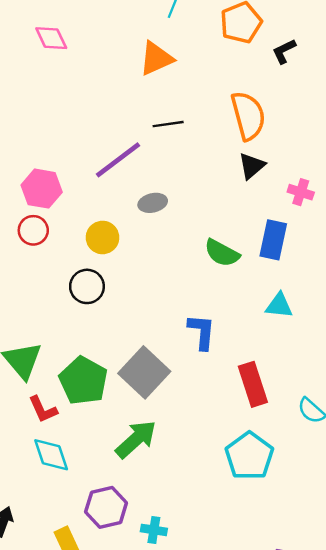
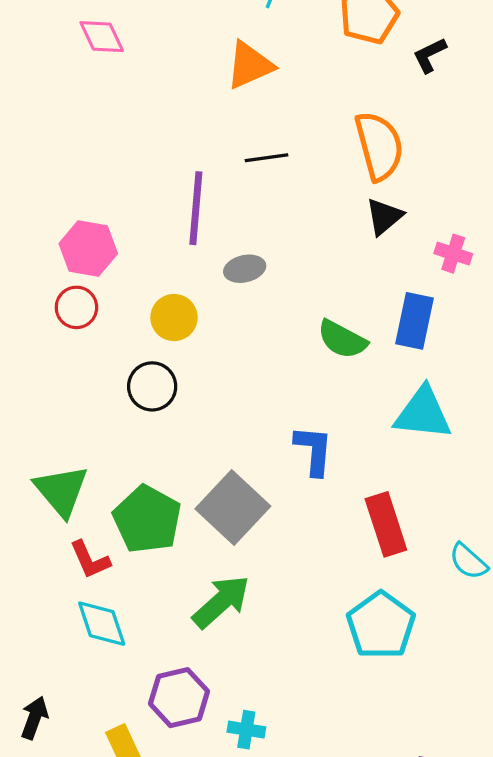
purple line: (118, 160) -> (196, 208), turned -48
cyan triangle: (279, 306) -> (423, 413), size x1.5

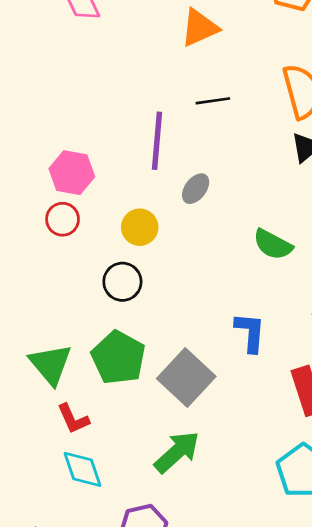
gray ellipse: (245, 269) -> (196, 189), turned -40
green pentagon: (147, 519) -> (118, 358), moved

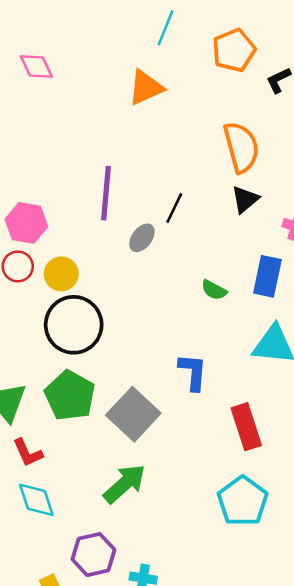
black line: (213, 101) -> (174, 208), moved, turned -56
yellow circle: (140, 227) -> (61, 274), moved
green semicircle: (273, 245) -> (214, 290), size x0.7
black circle: (122, 282) -> (74, 325), size x1.6

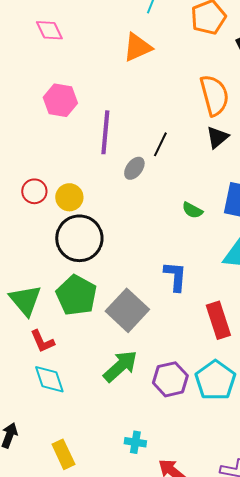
pink hexagon: (26, 223) -> (60, 100), moved
purple hexagon: (94, 555) -> (170, 379), moved

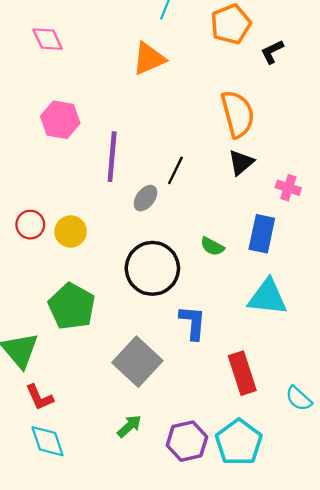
black circle: (79, 238) -> (152, 268), moved
green pentagon: (76, 295) -> (72, 306), moved
green arrow: (120, 366) -> (129, 426), size x0.6

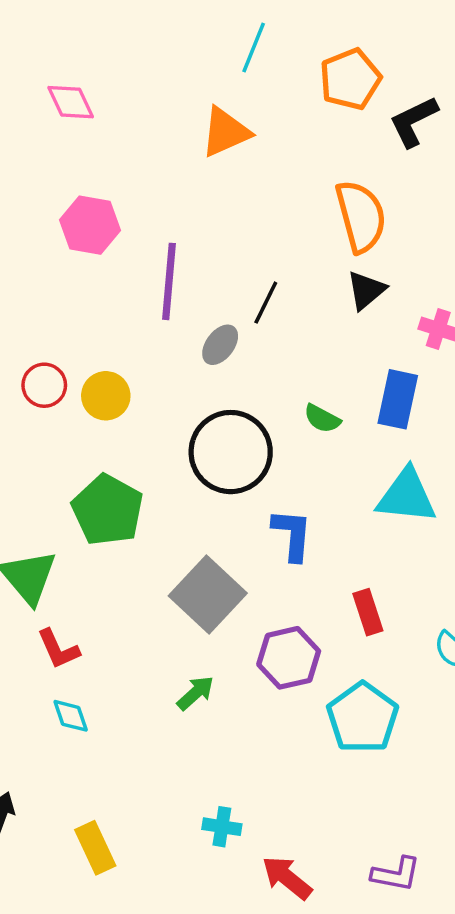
black L-shape: (272, 52) -> (414, 121), size x1.4
red rectangle: (242, 373) -> (368, 612), size x0.7
cyan diamond: (48, 441) -> (71, 716), size x0.7
purple hexagon: (187, 441) -> (289, 658), moved

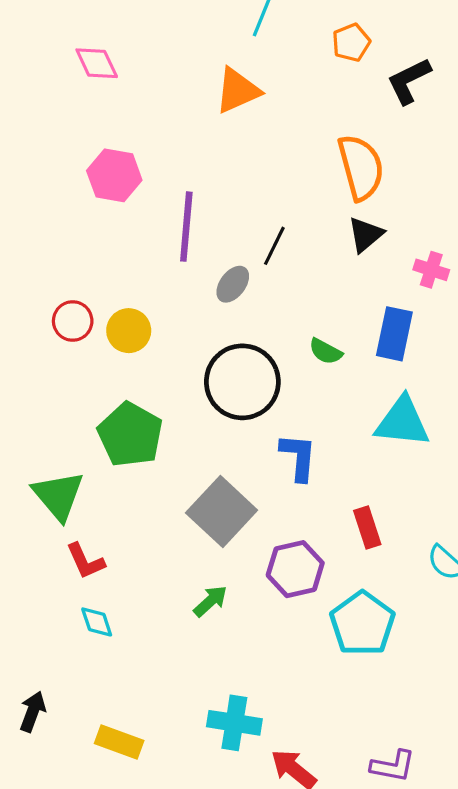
orange pentagon: (350, 79) -> (351, 42), size x0.7
cyan cross: (222, 827) -> (234, 723), size x1.5
yellow rectangle: (95, 848) -> (119, 742), turned -45

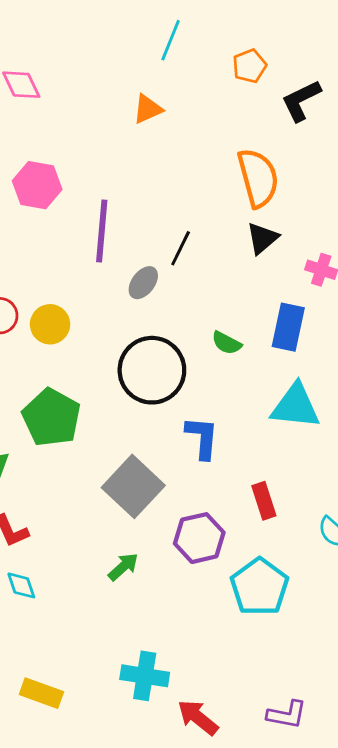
orange triangle: (238, 91) -> (148, 109), size x0.7

